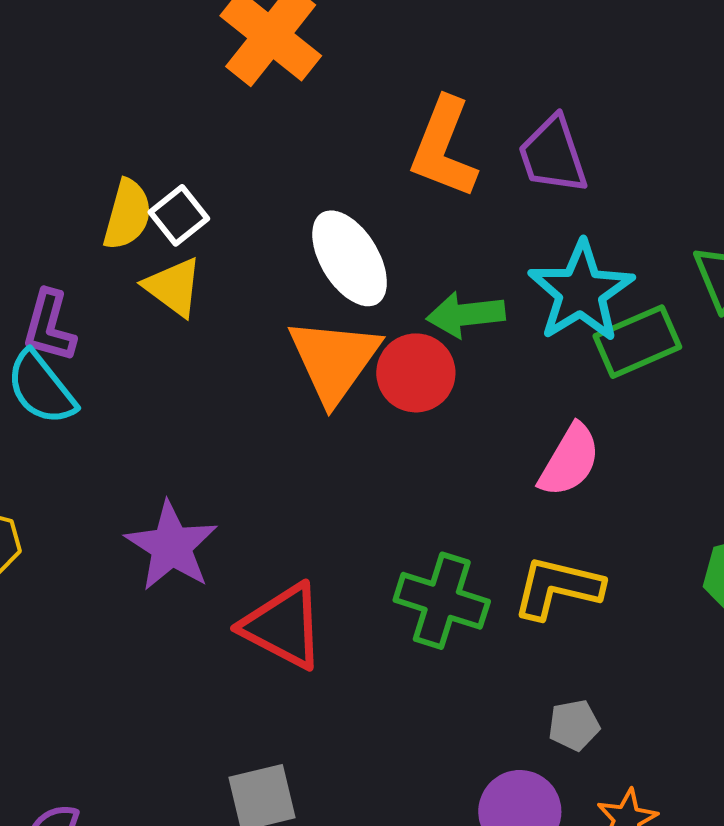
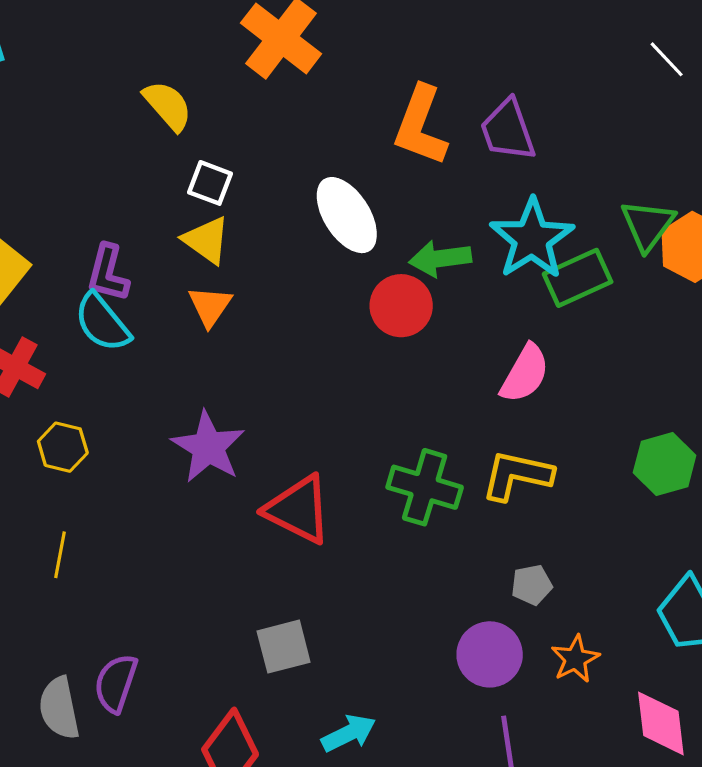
yellow semicircle: (127, 215) -> (168, 106), moved, turned -56
white square: (179, 215) -> (210, 183), turned -30
orange triangle: (334, 360) -> (210, 306), moved, size x0.6

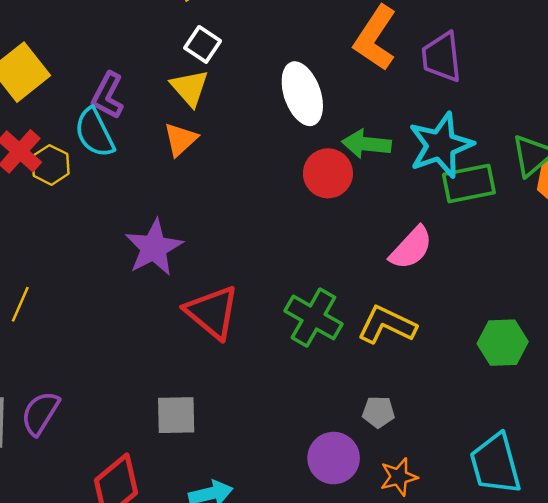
yellow hexagon: (63, 447) -> (50, 165), moved

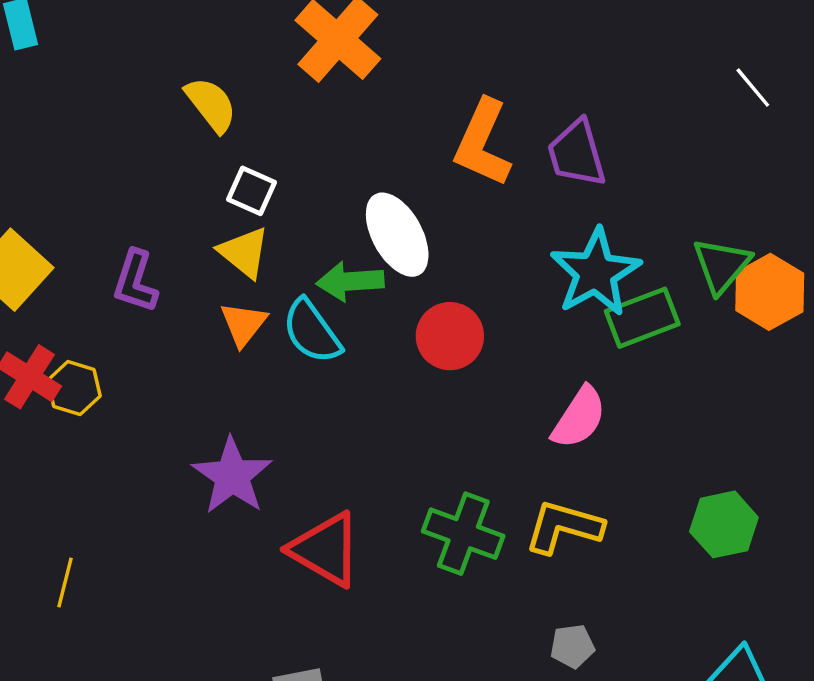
cyan semicircle: (94, 133) -> (312, 331), moved
green arrow: (367, 144) -> (350, 281), moved

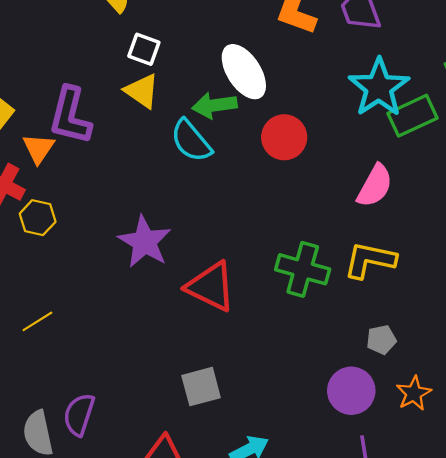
purple L-shape: (135, 281) -> (70, 116), size x1.4
orange triangle: (243, 324) -> (38, 148), moved
yellow hexagon: (74, 388) -> (38, 218), moved
yellow line: (65, 583) -> (37, 321), turned 48

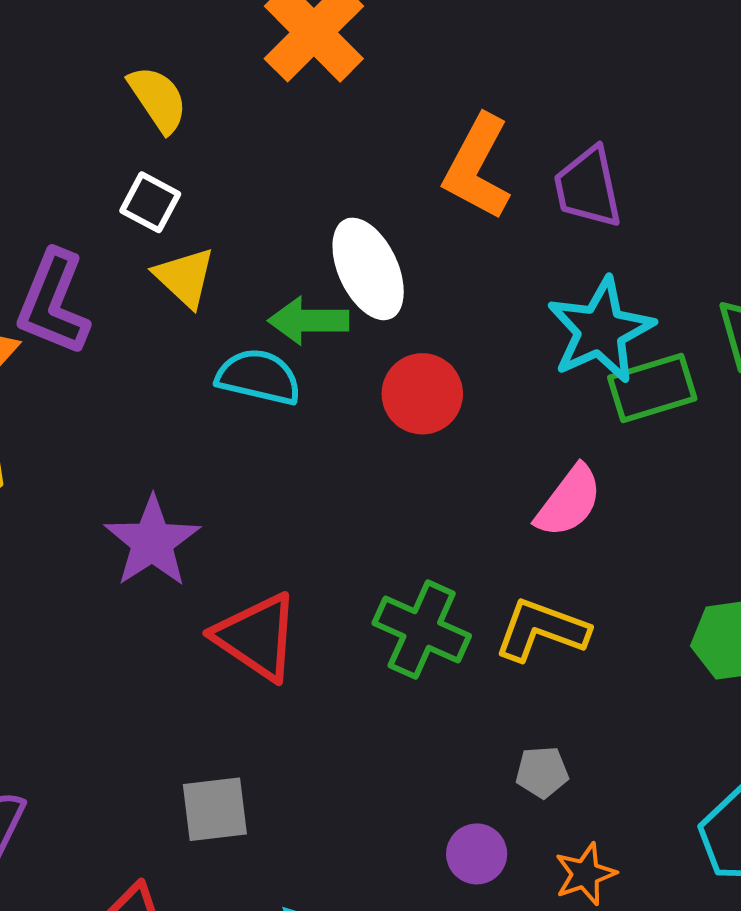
white square: (144, 49) -> (150, 202), moved
cyan semicircle: (191, 141) -> (259, 377), turned 135
purple circle: (351, 391) -> (477, 854), size x0.7

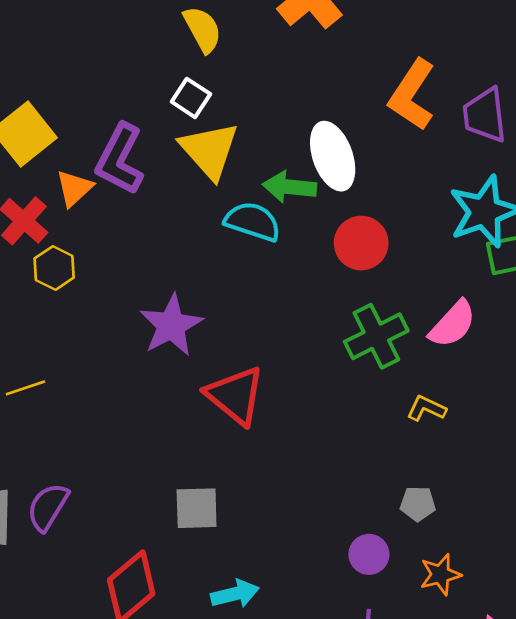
yellow triangle: (185, 277) -> (209, 150), size x1.4
green cross: (422, 629) -> (376, 336), moved, turned 34
yellow L-shape: (542, 630) -> (426, 408), size x0.6

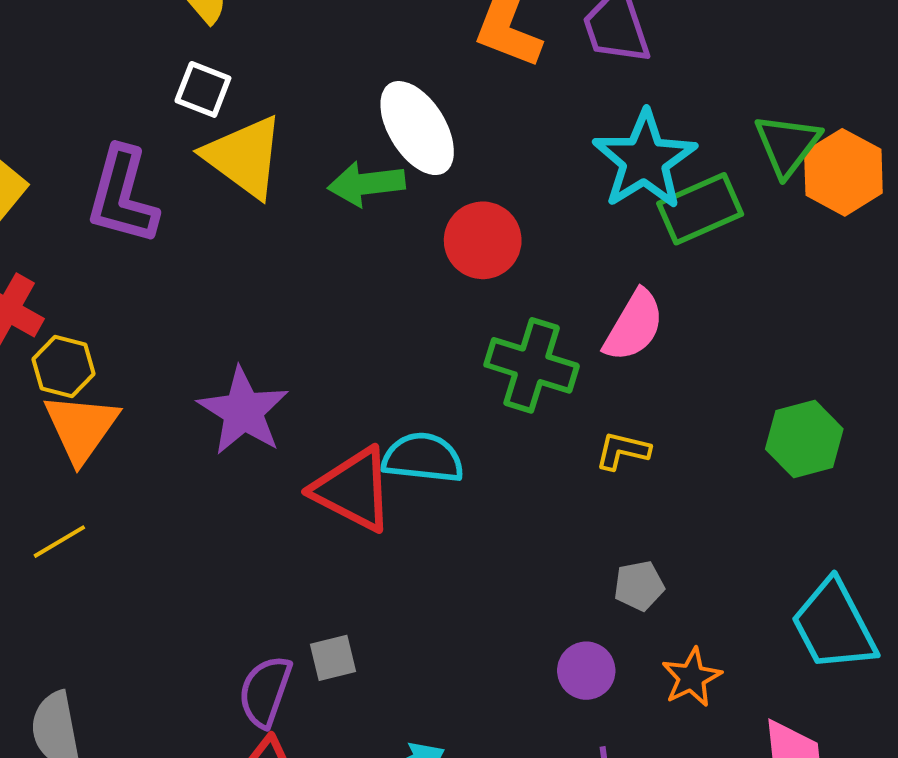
orange triangle: (74, 188) -> (81, 427), moved, size x1.4
cyan semicircle: (253, 221) -> (423, 458), moved
green cross: (376, 336) -> (532, 365), turned -34
purple semicircle: (48, 507) -> (265, 691), moved
gray square: (197, 508) -> (333, 658), size x0.7

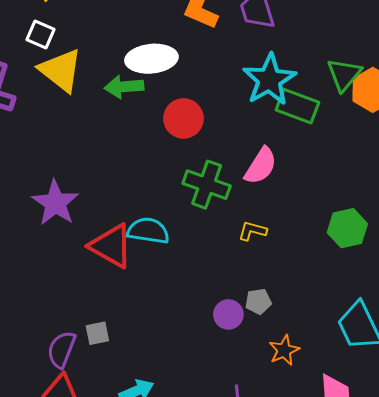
white ellipse: (417, 128) -> (151, 59), turned -66
green rectangle: (700, 209) -> (297, 106), turned 42
purple circle: (586, 671) -> (228, 314), moved

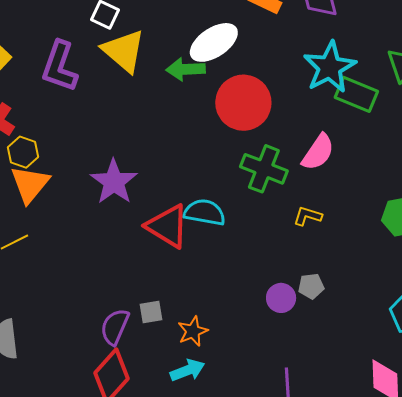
white ellipse: (151, 59) -> (214, 42), turned -30
red circle: (183, 118) -> (243, 103), size x1.4
orange star: (284, 350) -> (193, 331), moved

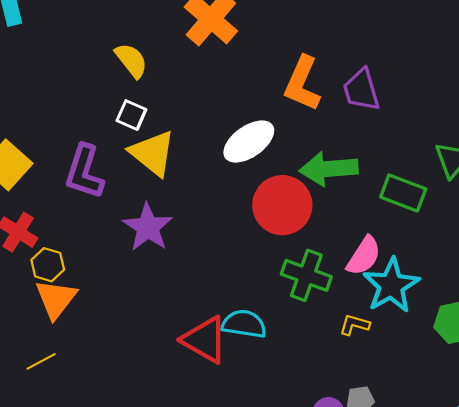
cyan star: (330, 67) -> (391, 285), moved
green arrow: (186, 69) -> (329, 169), moved, size x1.4
purple star: (114, 182) -> (148, 227), moved

